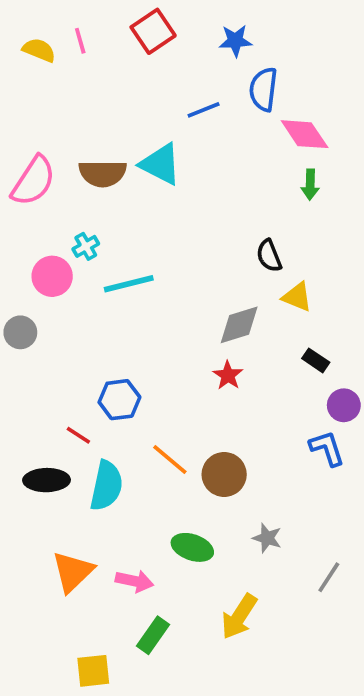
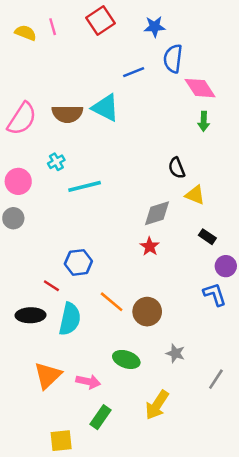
pink circle: (52, 276) -> (18, 181), moved

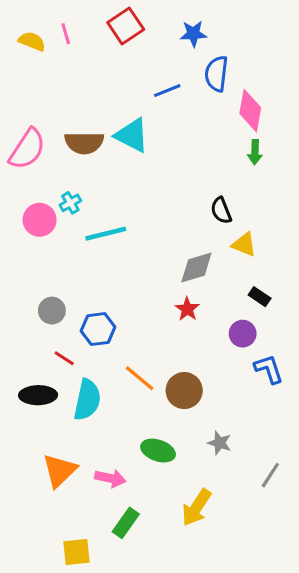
pink diamond: (200, 88) -> (250, 111), turned 44
pink circle: (18, 181) -> (40, 220), moved
gray circle: (13, 218) -> (52, 311), moved
purple circle: (226, 266) -> (243, 334), moved

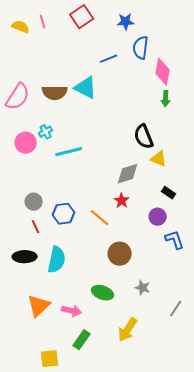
black semicircle: (221, 211) -> (144, 137), size x1.4
red line: (64, 358) -> (36, 227), moved, turned 32
orange line: (140, 378) -> (100, 218), moved

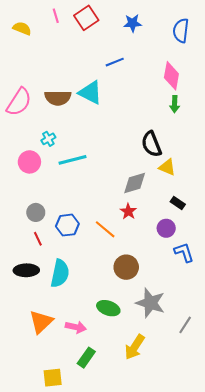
pink line: (43, 22) -> (56, 16), moved
blue semicircle: (141, 48) -> (181, 31), moved
pink circle: (26, 143) -> (29, 162), moved
gray star: (143, 288) -> (150, 303), size x1.8

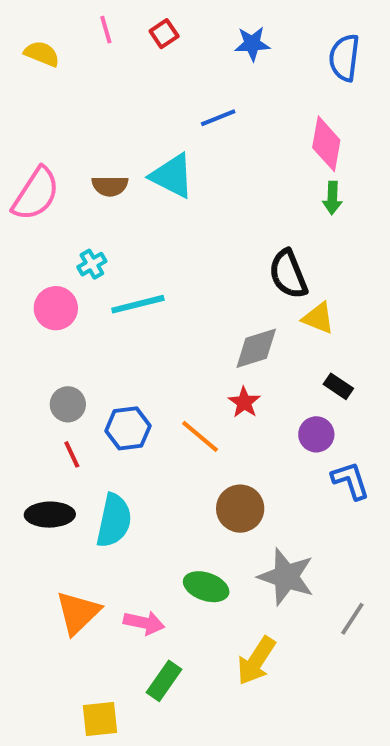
red square: (86, 18) -> (164, 34), size x0.6
brown semicircle: (58, 98) -> (110, 186), size x0.7

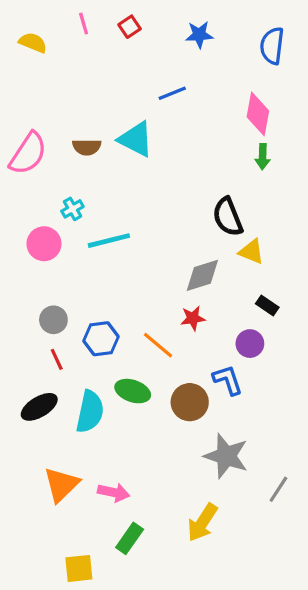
red star: (244, 402) -> (193, 318), turned 30
blue L-shape: (350, 480) -> (228, 380), moved
black ellipse: (50, 515) -> (39, 407), turned -30
green ellipse: (206, 587) -> (133, 391), moved

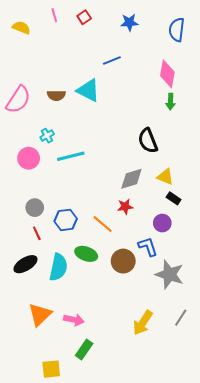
yellow triangle: (251, 252) -> (165, 177), moved
gray star: (226, 456) -> (169, 274), moved
yellow arrow: (202, 523) -> (143, 323), moved

